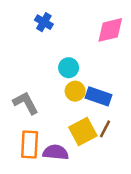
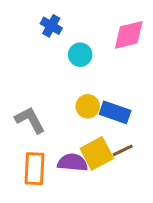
cyan circle: (69, 68) -> (80, 55), moved
brown line: (105, 129) -> (123, 150), turned 36
purple semicircle: (56, 152) -> (73, 163), moved

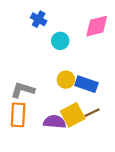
gray L-shape: (30, 120) -> (23, 90), turned -45
orange rectangle: (35, 169) -> (18, 115), moved

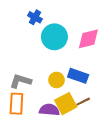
pink diamond: (97, 26) -> (88, 39), moved
cyan circle: (60, 41) -> (54, 37), size x1.6
yellow circle: (66, 80) -> (56, 80), moved

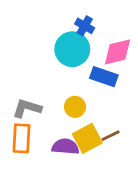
blue cross: (35, 17) -> (85, 26), moved
blue rectangle: (78, 76) -> (104, 77), moved

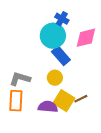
blue rectangle: (104, 77) -> (61, 56), moved, turned 30
yellow square: (87, 138) -> (64, 101), turned -30

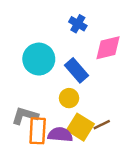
cyan circle: (53, 36) -> (39, 59), moved
gray L-shape: (20, 79) -> (25, 116), moved
orange rectangle: (16, 101) -> (38, 131), moved

